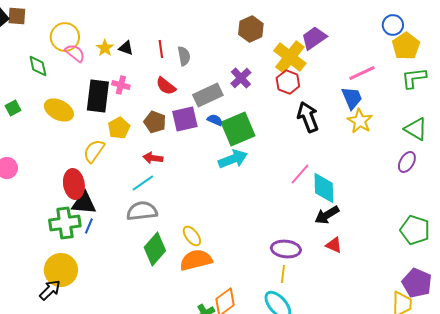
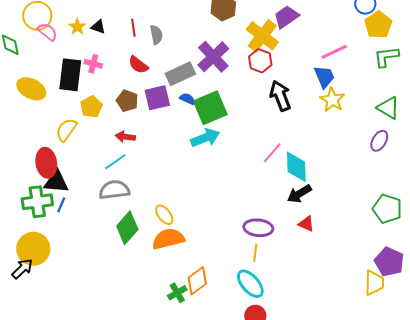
purple cross: (241, 78) -> (213, 57), size x1.5

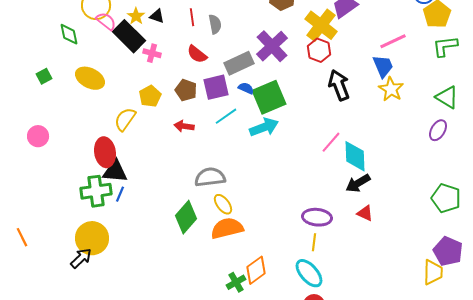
black rectangle: (70, 75) -> (129, 36), moved, turned -52
cyan line: (115, 162) -> (226, 116), moved
gray semicircle: (114, 190) -> (210, 177), moved

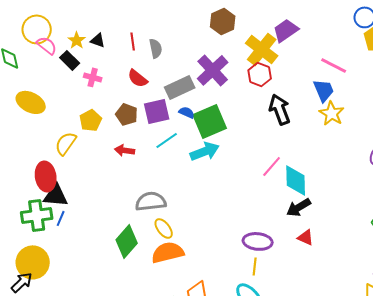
black rectangle: (129, 36) -> (70, 60), size x0.6
pink line: (393, 41) -> (334, 65), turned 52

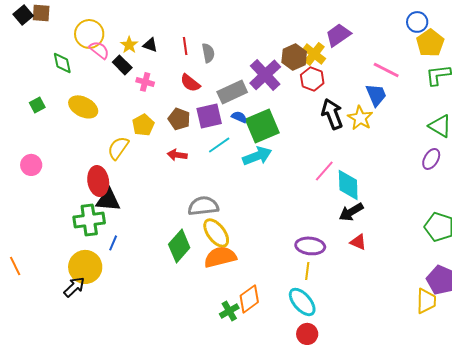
brown hexagon: (223, 21) -> (294, 57), moved
yellow cross: (262, 49) -> (314, 54), size x0.7
yellow star: (332, 113) -> (360, 118), moved
blue line: (61, 218) -> (113, 243), moved
yellow ellipse: (164, 228) -> (216, 233), size x1.4

